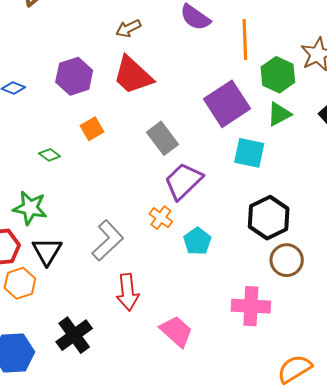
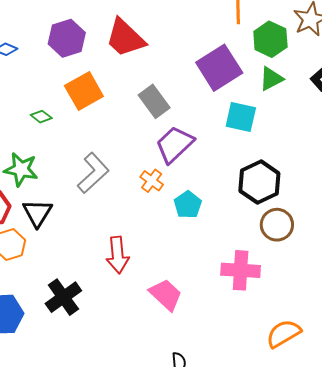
orange square: (92, 129) -> (84, 91), size x1.6
gray L-shape: (108, 240) -> (93, 173), moved

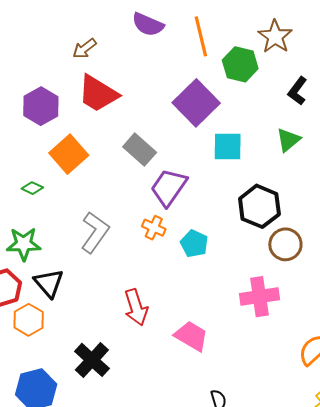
green triangle: (271, 79) -> (288, 140), moved

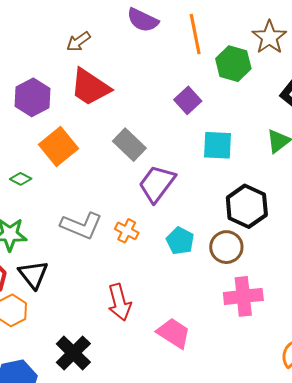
purple square: (196, 103) -> (188, 100), size x0.6
orange cross: (154, 228) -> (127, 231), moved
gray L-shape: (95, 232) -> (81, 226), turned 75
brown circle: (285, 244) -> (226, 247), moved

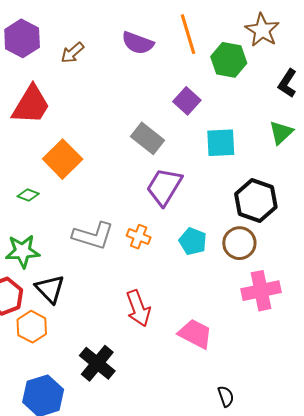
purple semicircle: (143, 20) -> (138, 43), moved
red trapezoid: (90, 87) -> (31, 105), moved, turned -87
purple hexagon: (33, 97) -> (22, 38), moved
gray rectangle: (129, 145) -> (148, 138), moved

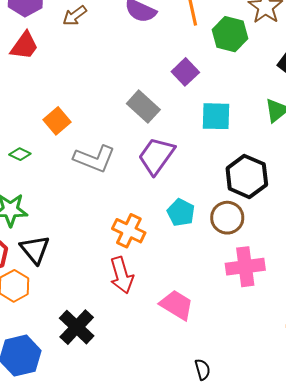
red trapezoid: (31, 105) -> (24, 46), moved, size x0.7
orange square: (63, 159) -> (57, 121), size x0.7
gray L-shape: (93, 236) -> (94, 159), moved
orange cross: (139, 237) -> (129, 231), moved, size x1.4

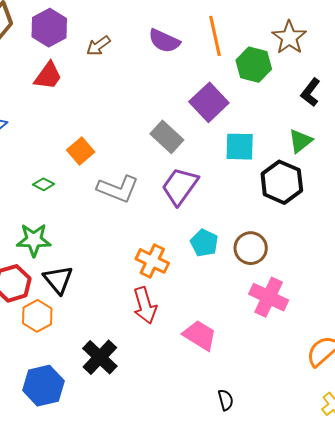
purple square: (185, 72) -> (209, 102), size x1.4
black hexagon: (247, 176) -> (282, 182), moved
pink cross: (245, 267) -> (269, 297), turned 33

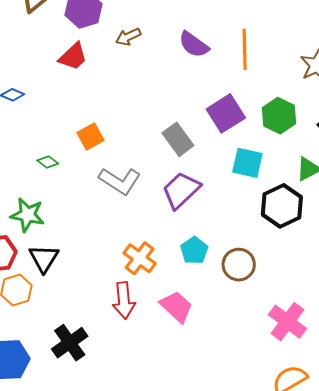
green hexagon: (254, 65) -> (279, 116), moved
pink cross: (269, 297) -> (287, 322), moved
pink trapezoid: (200, 335) -> (177, 307), moved

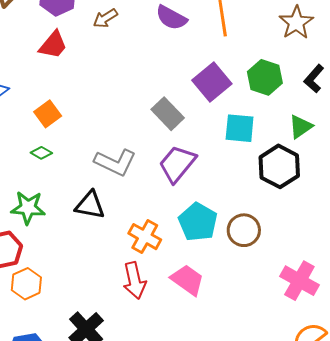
orange square: (91, 137) -> (48, 114), moved
cyan pentagon: (194, 250) -> (198, 222), size x1.4
black triangle: (44, 258) -> (90, 205), moved, turned -44

